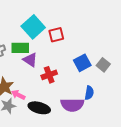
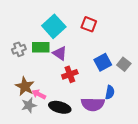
red square: (56, 35) -> (89, 24), moved, turned 35
purple triangle: (30, 60) -> (60, 53), moved

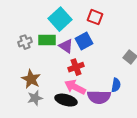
blue square: (103, 62) -> (84, 41), moved
pink arrow: (39, 94) -> (75, 87), moved, size x1.5

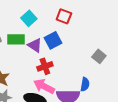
cyan square: (60, 19) -> (29, 18), size x0.7

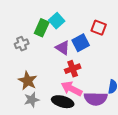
red square: (64, 16) -> (99, 28), moved
green rectangle: (16, 39) -> (42, 28), moved, turned -66

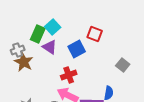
purple triangle: (63, 48) -> (50, 47), moved
brown star: (28, 81) -> (24, 62), moved

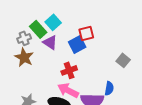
green rectangle: (38, 34) -> (38, 29), turned -66
red square: (95, 34) -> (86, 33), moved, turned -35
gray cross: (18, 50) -> (24, 38), moved

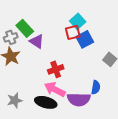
cyan square: (53, 22) -> (78, 21), moved
blue square: (77, 44) -> (85, 39), moved

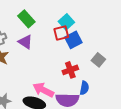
green rectangle: (25, 28) -> (26, 19), moved
red cross: (56, 69) -> (70, 70), moved

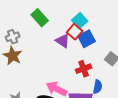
red square: (61, 33) -> (75, 32), turned -35
purple triangle: (25, 42) -> (63, 41), moved

